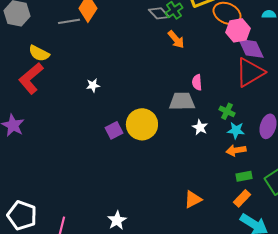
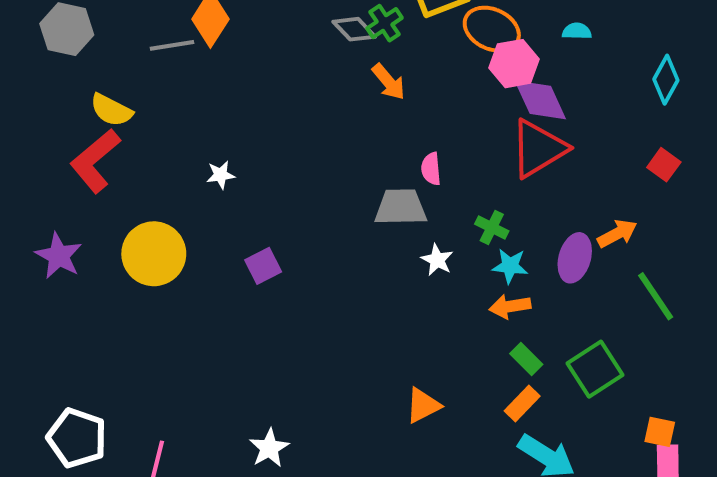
yellow circle: (142, 124) -> (154, 254), moved
green rectangle: (244, 176) -> (526, 359), turned 56

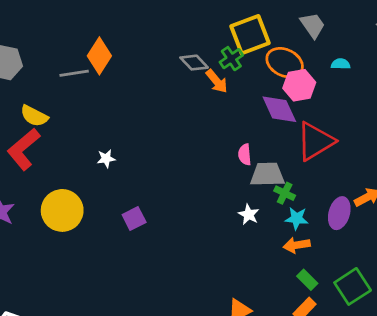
green cross: (385, 23) -> (231, 59), moved
orange arrow: (389, 82) -> (217, 81), moved
purple diamond: (540, 100) -> (279, 109), moved
gray trapezoid: (401, 207) -> (267, 175), moved

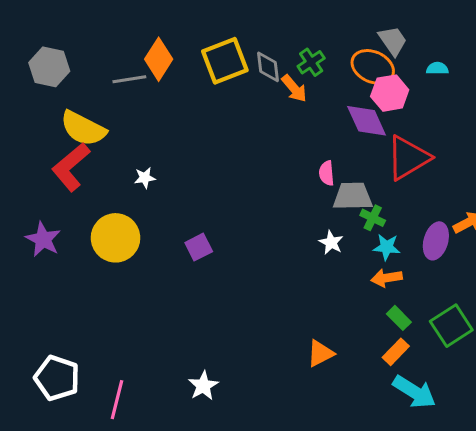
gray trapezoid: (313, 25) -> (393, 41), moved
yellow square: (250, 35) -> (225, 61), moved
gray diamond: (194, 63) -> (268, 67), turned 36
yellow semicircle: (34, 116) -> (83, 128), size x1.4
white star: (106, 159) -> (145, 178), moved

